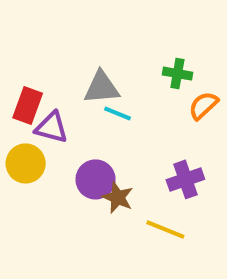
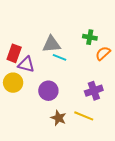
brown star: (117, 197) -> (59, 118), moved

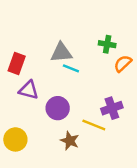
purple triangle: (26, 64) -> (29, 90), moved
yellow circle: (13, 83) -> (15, 139), moved
yellow line: (84, 116) -> (94, 125), moved

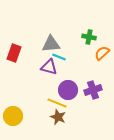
purple triangle: (29, 90) -> (49, 67), moved
purple circle: (58, 108) -> (68, 90), moved
yellow line: (94, 125) -> (57, 103), moved

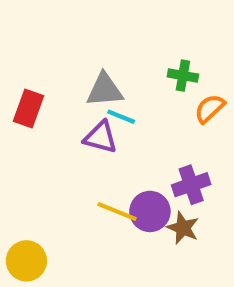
purple circle: (68, 90) -> (150, 211), moved
yellow circle: (13, 116) -> (26, 261), moved
brown star: (58, 117) -> (183, 228), moved

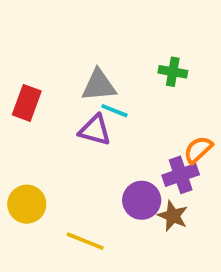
orange semicircle: (210, 108) -> (198, 150), moved
yellow line: (117, 211) -> (85, 241), moved
yellow circle: (26, 261) -> (27, 204), moved

